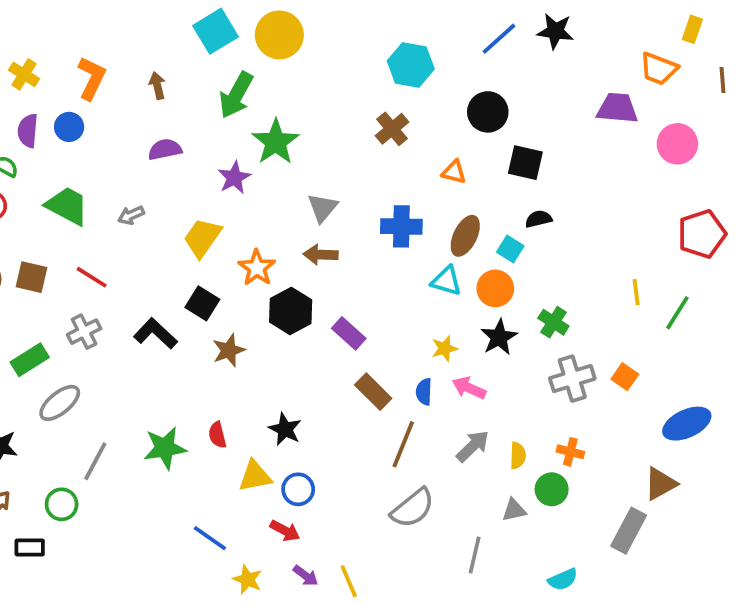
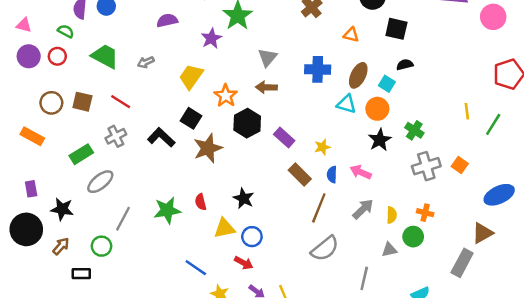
yellow star: (445, 348) -> (322, 147), moved
brown star: (229, 350) -> (208, 148), size x1.4

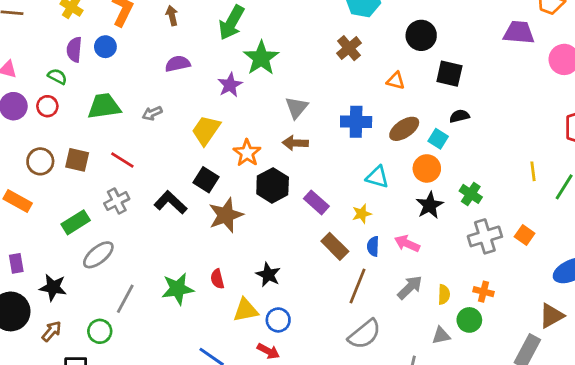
green trapezoid: (105, 56) -> (104, 106), turned -36
brown ellipse: (358, 75) -> (404, 129), turned 30
cyan triangle: (346, 104) -> (377, 177), moved

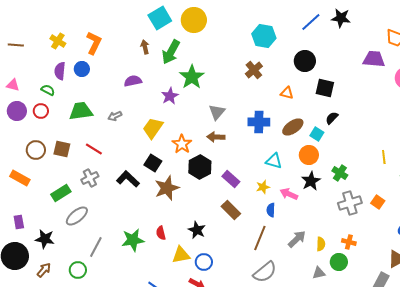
brown arrow: (172, 16) -> (145, 47), moved
black semicircle: (459, 116) -> (332, 118), turned -32
pink arrow: (407, 244) -> (289, 194), moved
brown rectangle: (335, 246) -> (231, 210), moved

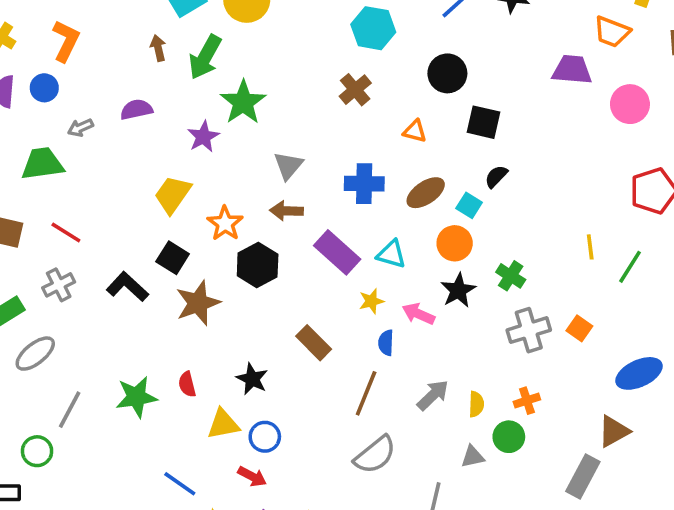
gray arrow: (115, 116) -> (80, 128), moved
purple rectangle: (231, 179) -> (337, 252), moved, size x1.4
orange cross: (349, 242) -> (527, 401), turned -32

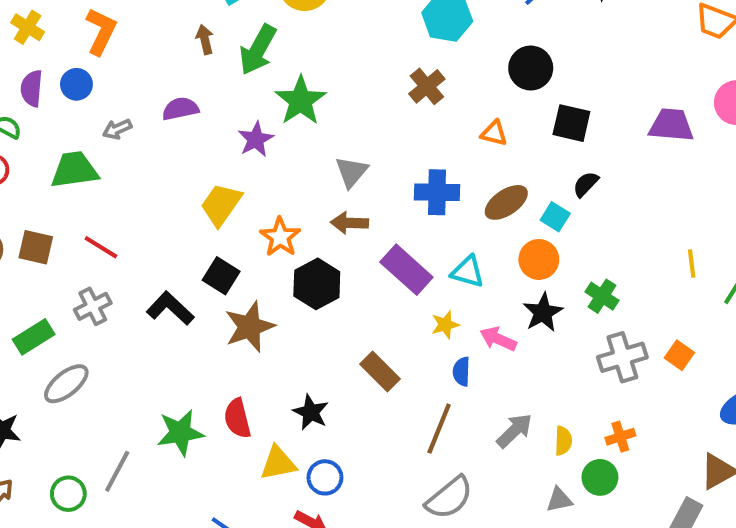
purple trapezoid: (572, 70) -> (671, 125), moved
red semicircle: (187, 384) -> (237, 418), size x1.4
gray line: (70, 410) -> (117, 471), moved

